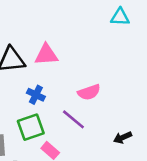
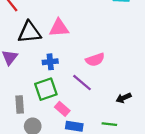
blue cross: (36, 95) -> (50, 62), turned -32

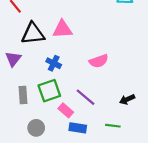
blue cross: (50, 62) -> (54, 63), turned 32
purple line: (82, 83) -> (85, 97), moved
gray rectangle: (20, 104) -> (23, 95), moved

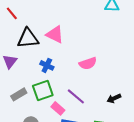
pink triangle: (62, 29) -> (55, 34), turned 30
gray rectangle: (23, 95) -> (19, 94), turned 63

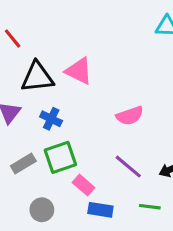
blue cross: (47, 65) -> (51, 119), moved
purple line: (76, 96) -> (128, 167), moved

